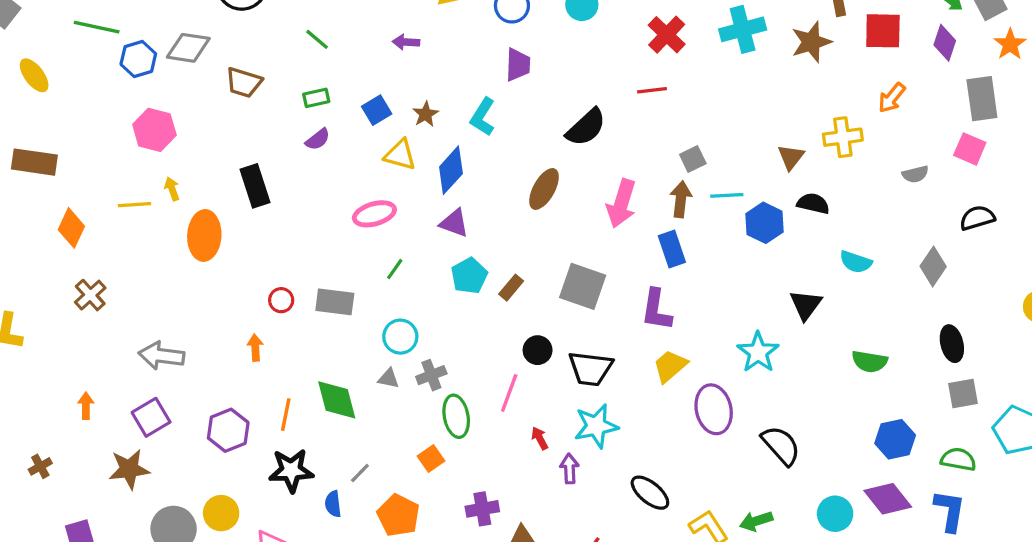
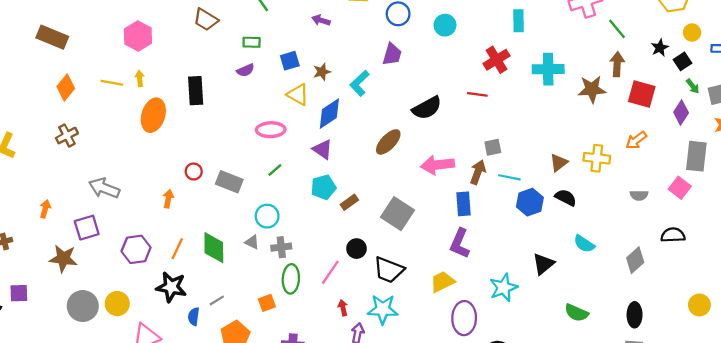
pink arrow: (621, 204) -> (437, 165), turned 52
purple L-shape: (656, 310) -> (460, 243), moved

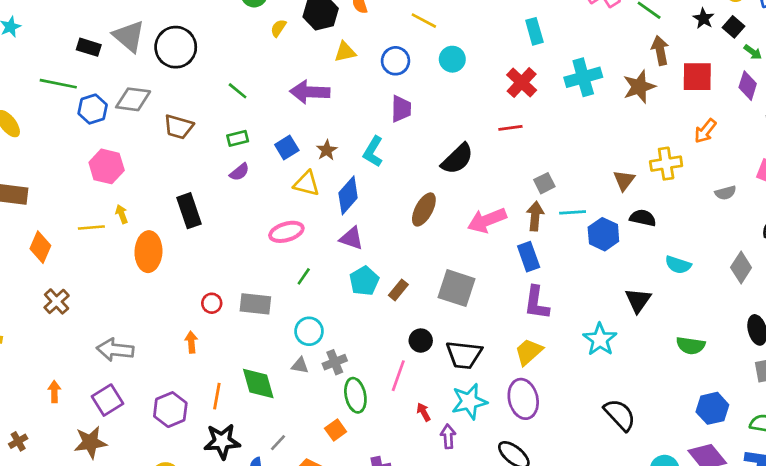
purple arrow: (321, 20) -> (310, 92), size x1.8
purple ellipse: (464, 318) -> (523, 399), moved

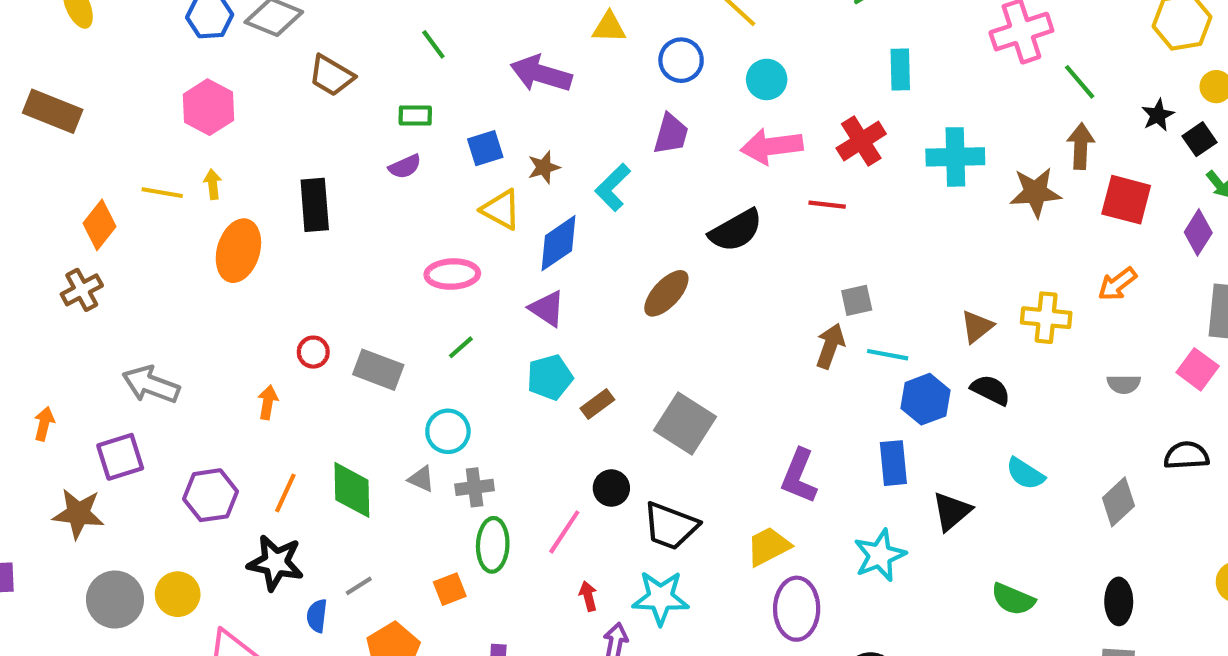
pink arrow: (487, 220) -> (772, 146), moved
orange diamond: (40, 247) -> (99, 225), moved
blue rectangle: (529, 257) -> (893, 463), moved
purple ellipse: (523, 399) -> (797, 609), moved

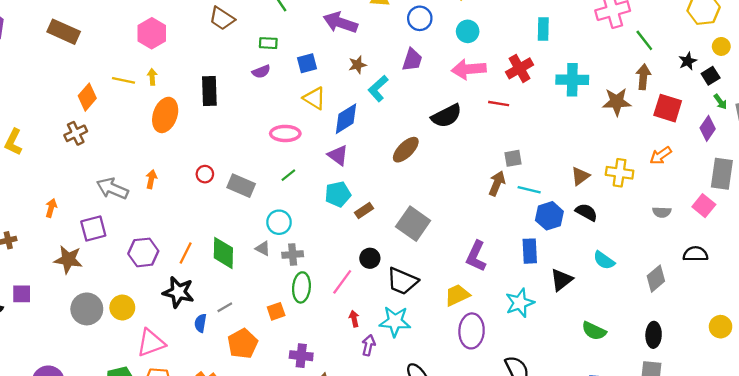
brown star: (544, 167) -> (357, 65), moved
orange arrow: (268, 402) -> (151, 179), moved

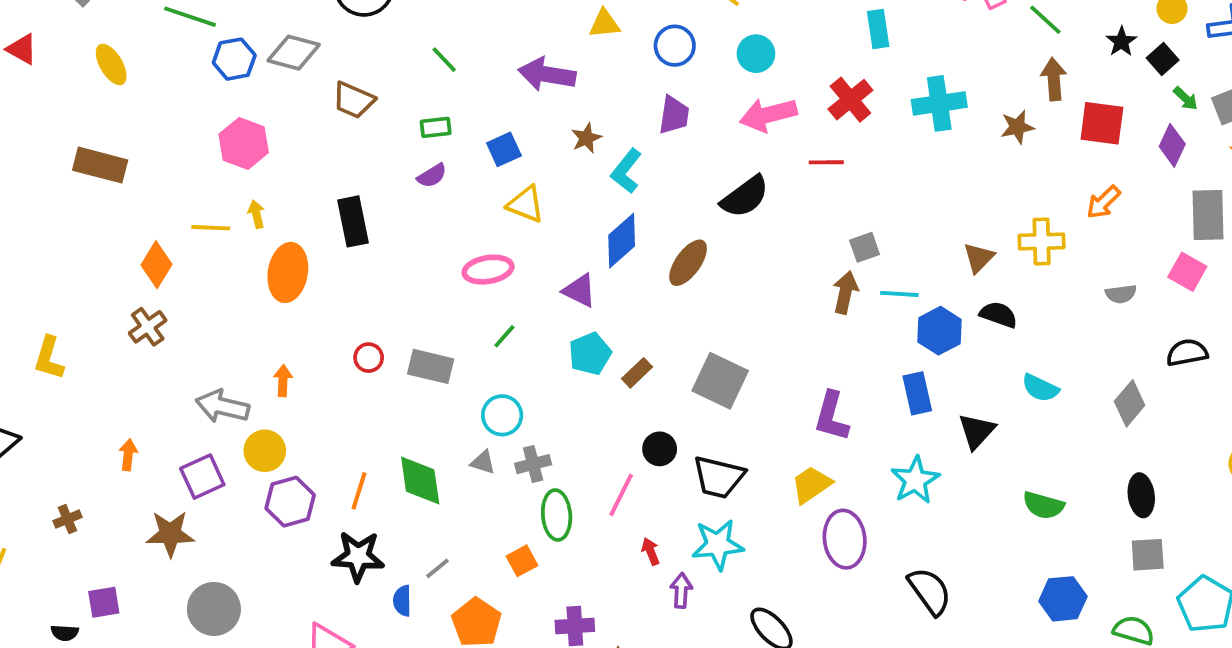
brown star: (617, 102) -> (1017, 127), size x0.7
blue diamond: (346, 119) -> (622, 241), moved
yellow circle: (122, 307) -> (265, 451), moved

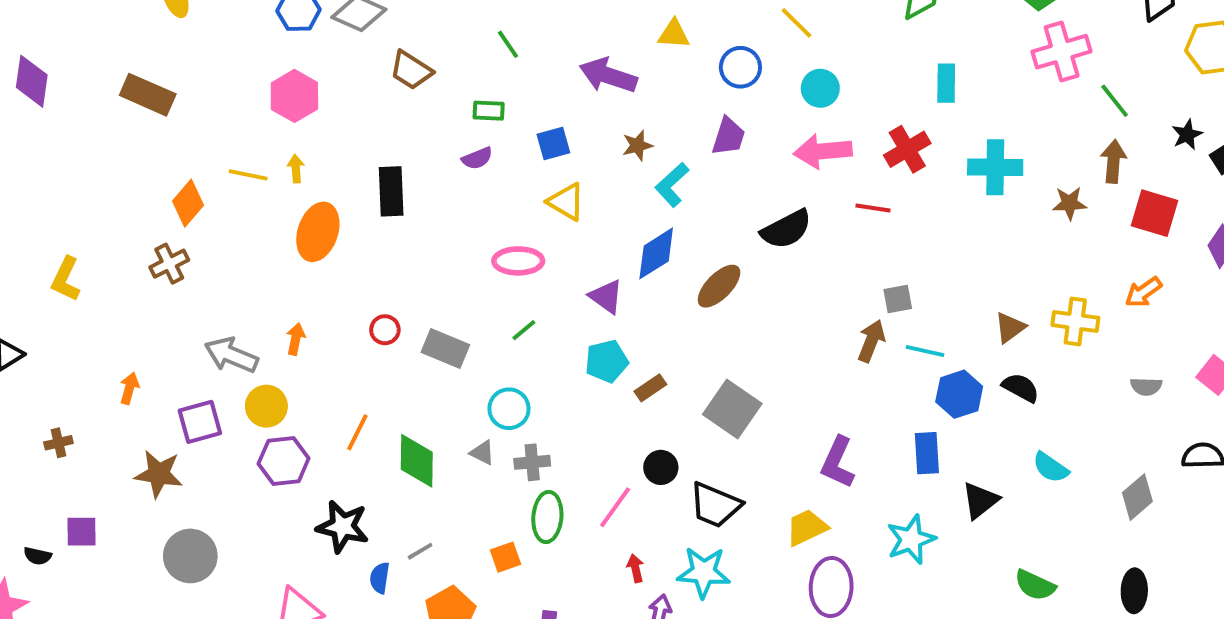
orange line: (359, 491) -> (357, 432), moved

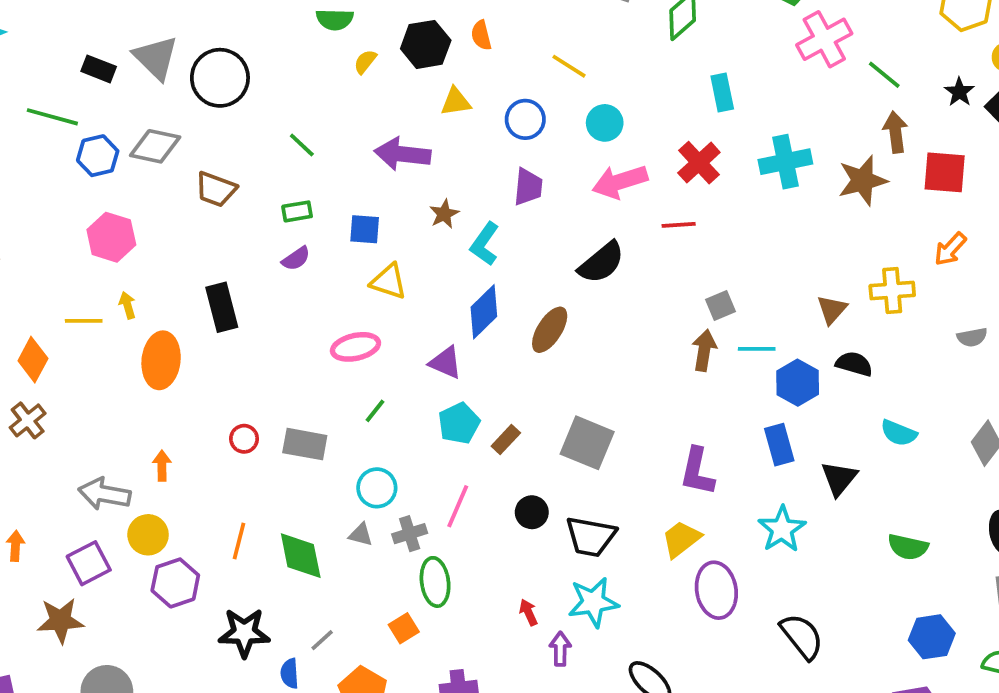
blue square: (553, 144) -> (365, 229), turned 32
brown star: (1069, 203) -> (863, 180), size x1.5
pink line: (615, 507) -> (458, 506), moved

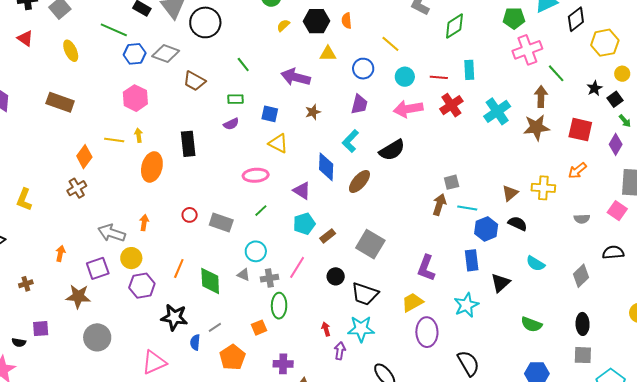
brown arrow: (895, 132) -> (541, 97), moved
cyan cross: (785, 162) -> (497, 111), turned -32
red line: (679, 225) -> (439, 77), moved
cyan L-shape: (485, 244) -> (350, 141), moved
blue diamond: (484, 312) -> (326, 167), turned -52

